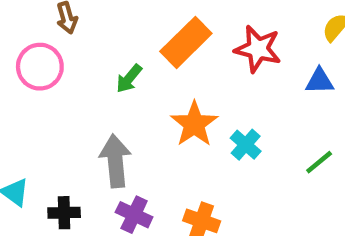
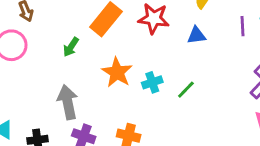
cyan cross: (246, 145) -> (152, 82), turned 36
green line: (319, 162) -> (186, 90), moved

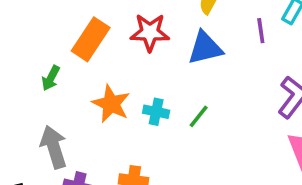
blue triangle: (197, 35) -> (205, 48), size x1.5
cyan cross: (152, 82) -> (156, 112), turned 36

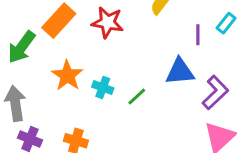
blue triangle: (205, 48) -> (180, 72), moved
green arrow: (51, 78) -> (22, 47), size x1.6

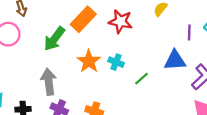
cyan cross: (103, 88) -> (116, 62), moved

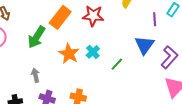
blue triangle: (175, 60) -> (144, 45), turned -45
cyan cross: (116, 62) -> (93, 52), turned 32
gray arrow: (49, 82) -> (35, 75), size x0.6

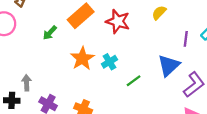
green arrow: (37, 37) -> (50, 33), size x0.6
gray arrow: (35, 75) -> (27, 83), moved

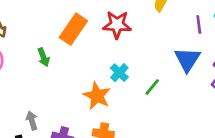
green arrow: (50, 33) -> (44, 57), turned -49
orange star: (82, 58) -> (97, 96), moved

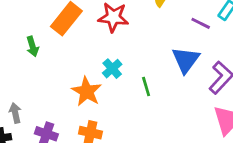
purple line: (199, 24) -> (201, 23), turned -60
green line: (152, 87) -> (146, 86), turned -60

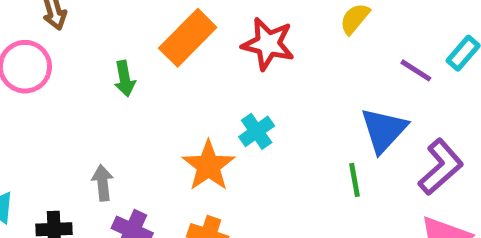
green line: (146, 86) -> (355, 180), moved
gray arrow: (15, 113) -> (103, 183), moved

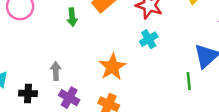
cyan cross: (257, 131) -> (149, 39), moved

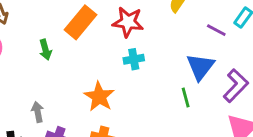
cyan cross: (149, 39) -> (134, 59), turned 30

